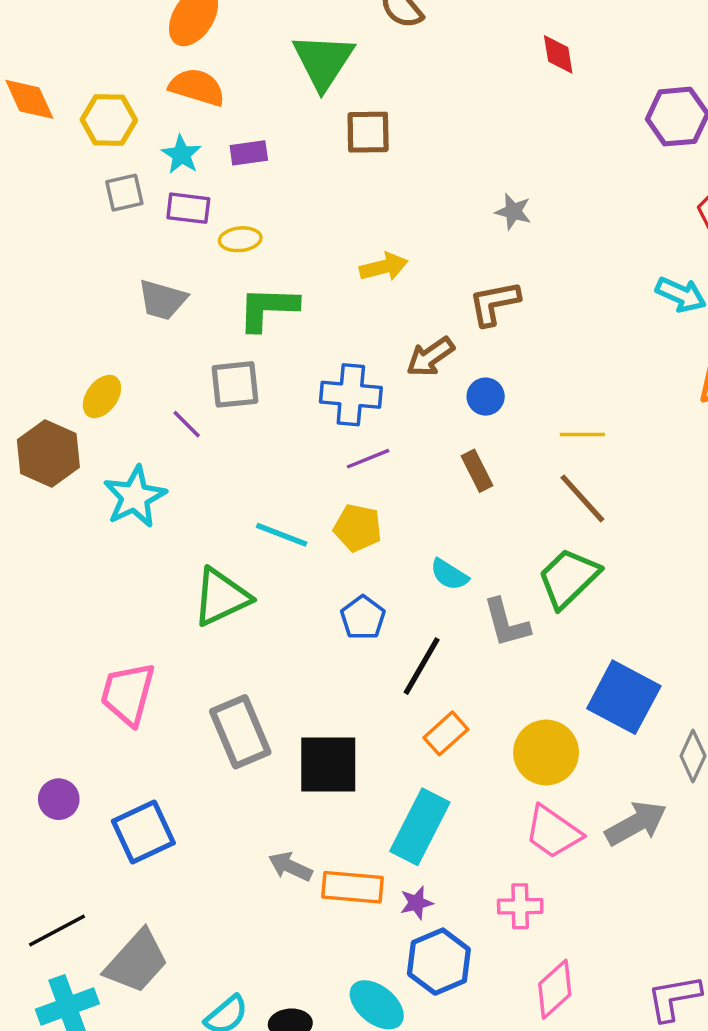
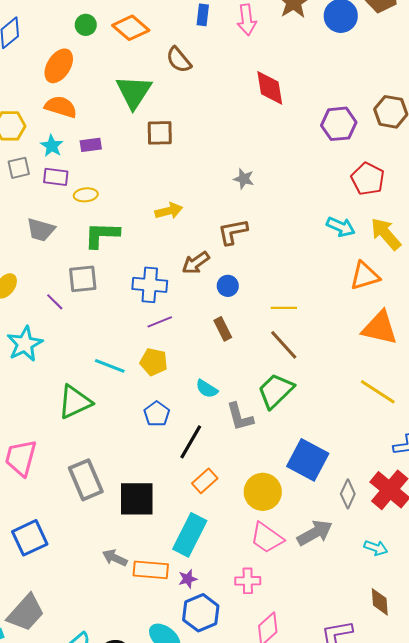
red diamond: (558, 54) -> (270, 88), size x1.5

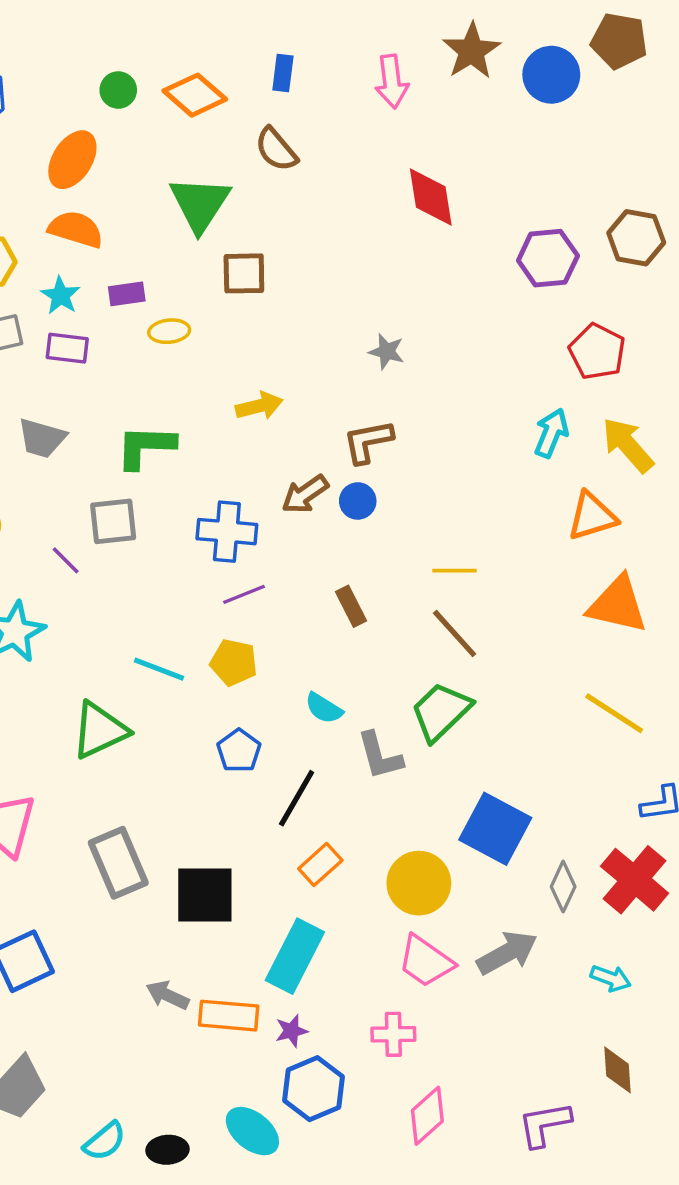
blue rectangle: (203, 15) -> (283, 73), moved
yellow ellipse: (86, 195) -> (169, 331), moved
cyan arrow: (341, 227) -> (551, 433), turned -92
blue circle: (228, 286) -> (358, 501), moved

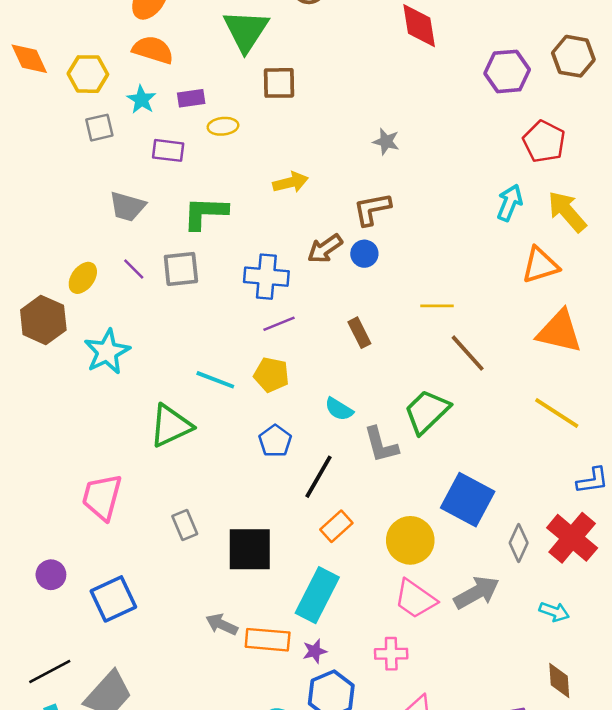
purple rectangle: (67, 348) -> (168, 150), moved
purple line: (66, 560) -> (134, 269), moved
brown line: (455, 633) -> (468, 353), moved
gray rectangle: (118, 863) -> (185, 525), size x0.6

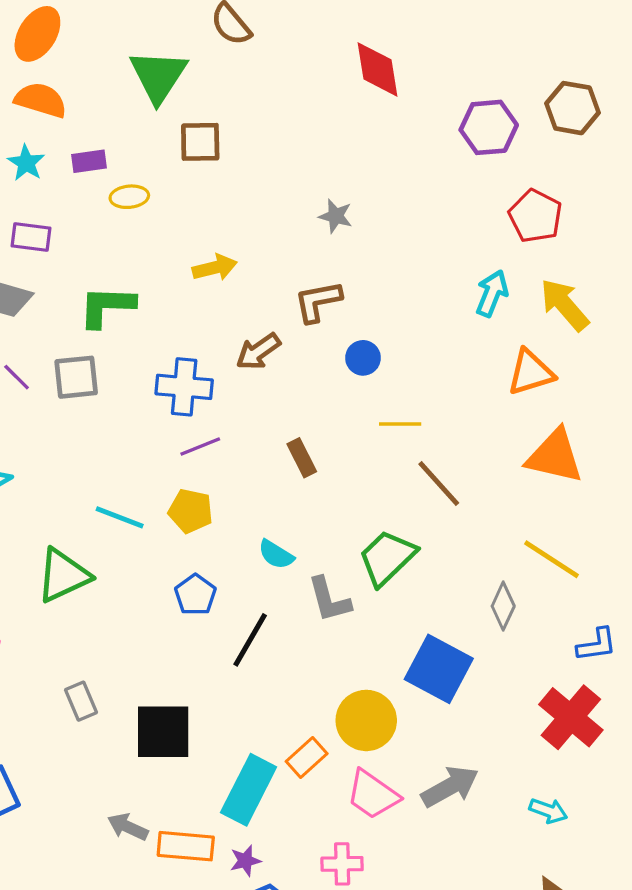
purple rectangle: (168, 150) -> (31, 237), moved
blue circle: (364, 254) -> (363, 358), moved
orange rectangle: (336, 526) -> (307, 758), moved
gray diamond: (519, 543) -> (503, 606), moved

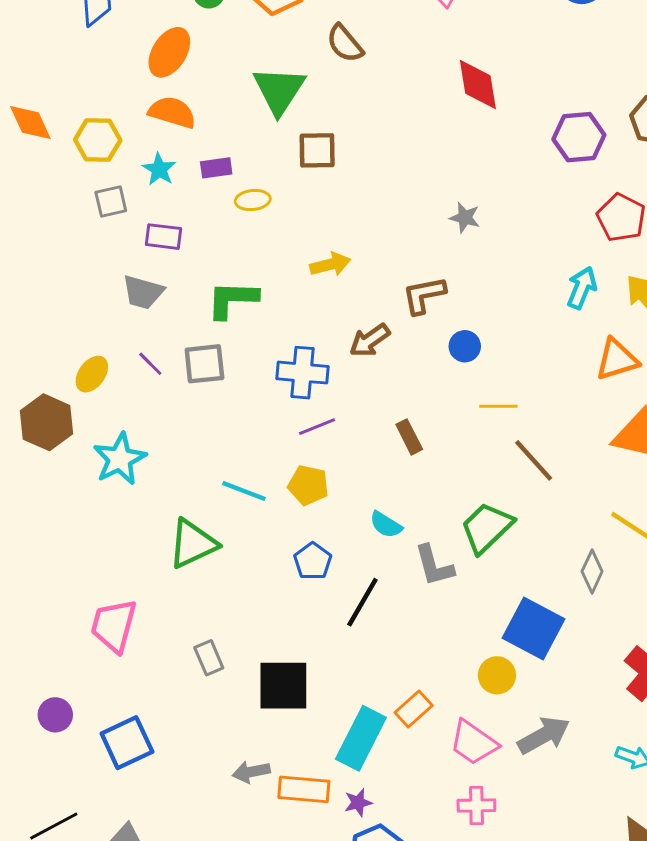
gray star: (336, 216) -> (465, 218), moved
yellow circle: (366, 720) -> (497, 675), moved, size x0.7
gray arrow: (128, 827) -> (251, 772), turned -36
pink cross: (342, 864) -> (476, 805), moved

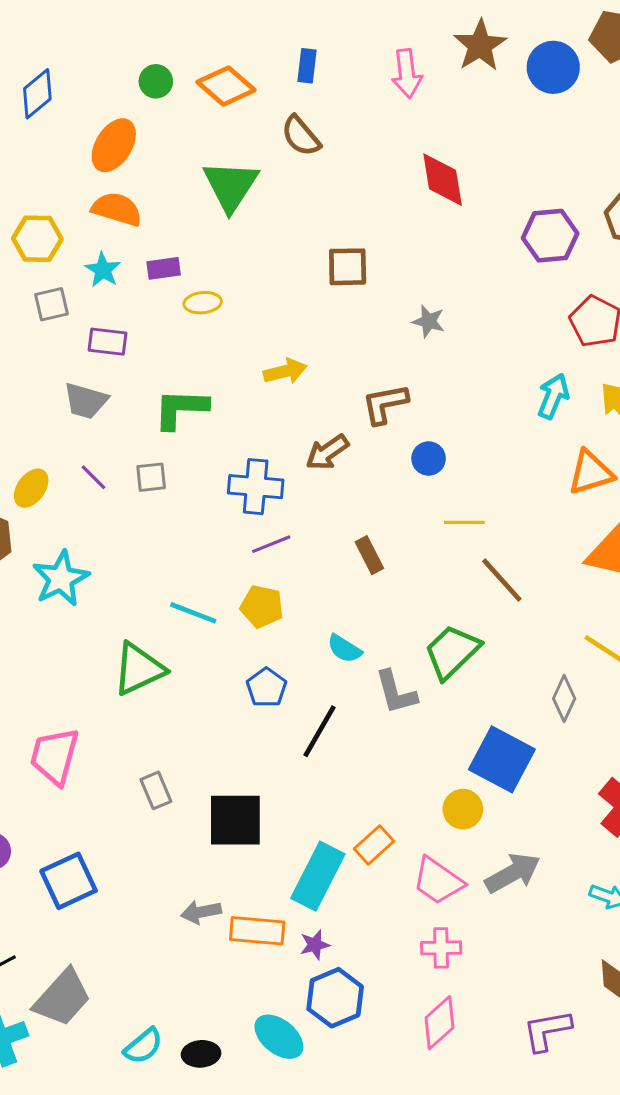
brown square: (317, 150) -> (348, 267), moved
gray square: (204, 364) -> (151, 477), size x0.7

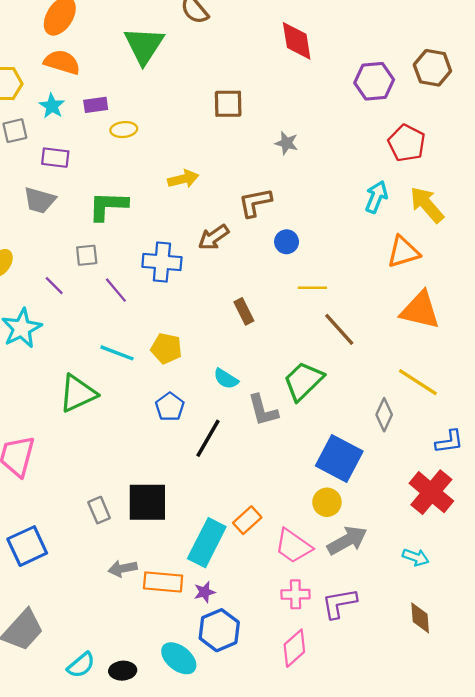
purple line: (93, 477) -> (54, 286), moved
purple line: (271, 544) -> (116, 290), moved, turned 72
gray rectangle: (156, 790) -> (99, 510), moved
yellow circle: (463, 809) -> (327, 502), moved
purple L-shape: (547, 1030) -> (339, 603), moved

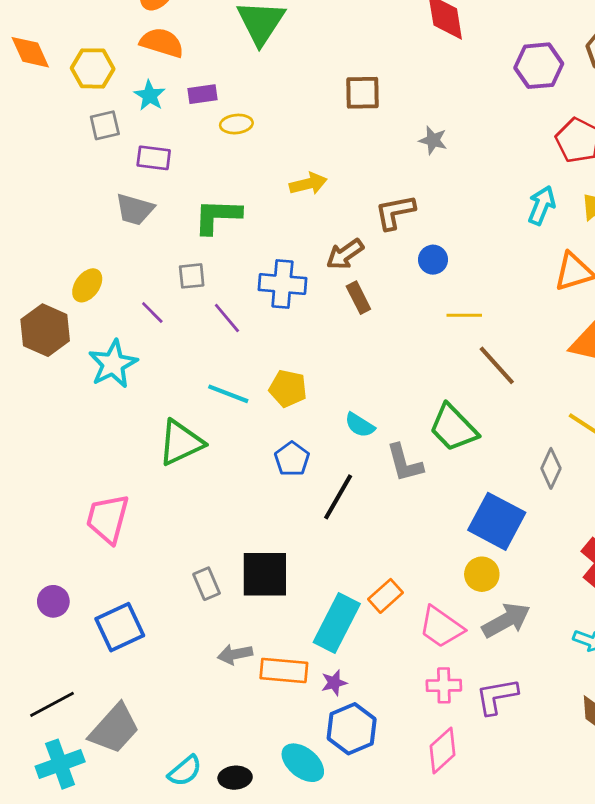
brown rectangle: (244, 311) -> (358, 298), moved
green trapezoid: (303, 381) -> (453, 428), turned -90

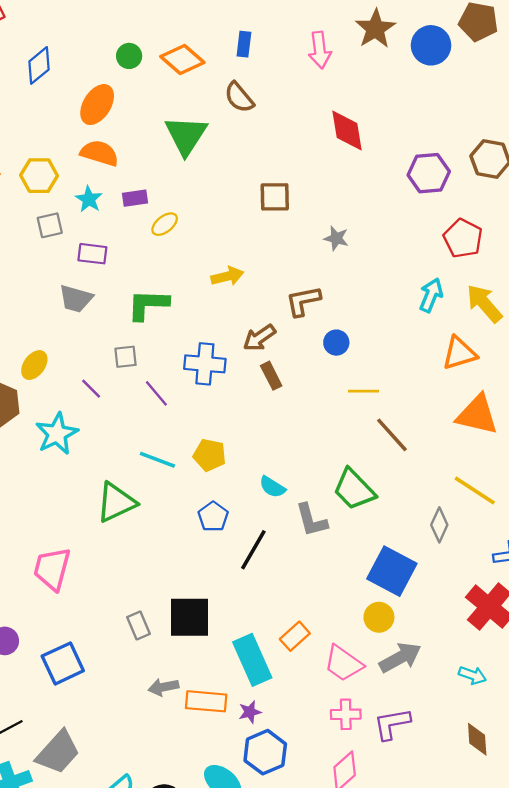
yellow ellipse: (236, 124) -> (165, 224), turned -32
cyan rectangle: (337, 623) -> (252, 660), turned -51

